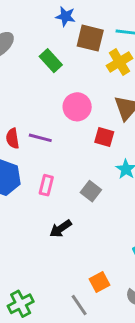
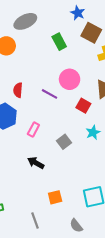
purple line: (40, 138) -> (50, 94), moved
black arrow: (61, 229) -> (36, 163), turned 49
orange square: (100, 282) -> (55, 197), moved

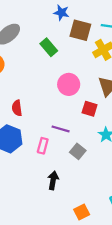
purple line: (50, 94) -> (61, 129), moved
black arrow: (36, 163) -> (53, 180), turned 84

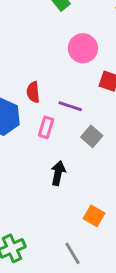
red semicircle: (17, 108) -> (33, 92), moved
orange square: (82, 212) -> (94, 216), turned -35

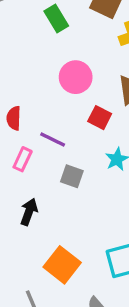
gray square: (92, 136) -> (72, 176), turned -30
orange square: (94, 216) -> (62, 265), size x1.5

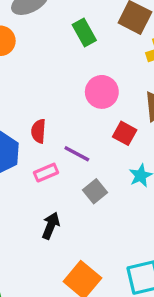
pink rectangle: (23, 159) -> (46, 173), turned 40
gray square: (72, 176) -> (95, 191), turned 30

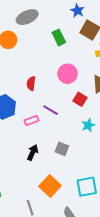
red semicircle: (38, 131) -> (31, 83), moved
gray square: (95, 191) -> (62, 149), moved, turned -32

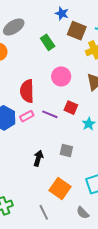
red semicircle: (31, 83) -> (27, 91), size x1.6
red square: (80, 99) -> (71, 108), moved
pink rectangle: (31, 120) -> (27, 116), moved

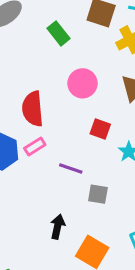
purple line: (50, 114) -> (71, 169), moved
black arrow: (38, 158) -> (58, 227), moved

